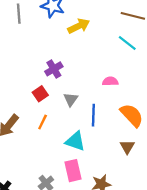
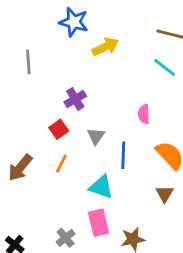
gray line: (19, 14) -> (28, 62), moved
pink semicircle: (110, 81) -> (144, 114), turned -91

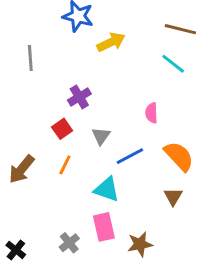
blue line: (123, 155) -> (130, 156), turned 60

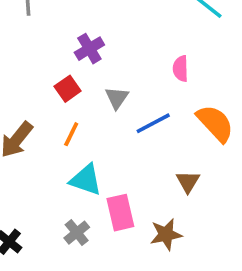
cyan triangle: (107, 189) -> (86, 180), moved
brown triangle: (173, 197) -> (188, 182), moved

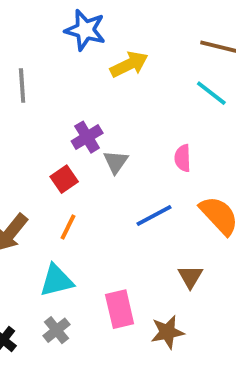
gray triangle: (117, 98) -> (116, 162), moved
cyan triangle: (86, 180) -> (56, 280), moved, turned -33
gray cross: (77, 233) -> (56, 330), moved

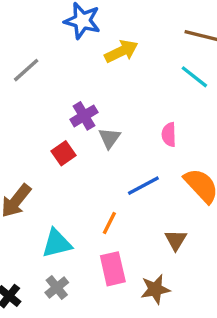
gray line: (22, 85) -> (26, 70), turned 52
orange line: (68, 227) -> (109, 223), moved

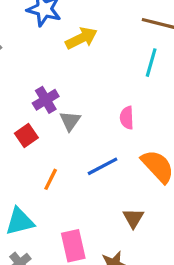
cyan line: (194, 77) -> (151, 63), turned 68
orange line: (109, 223) -> (51, 179), moved

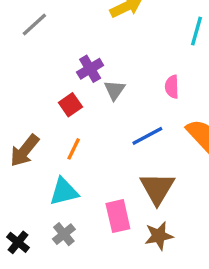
orange line: (51, 179) -> (74, 149), moved
brown triangle: (133, 218) -> (157, 188), moved, size x1.6

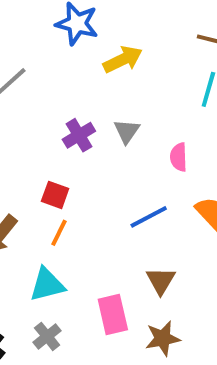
gray triangle: (115, 90) -> (127, 131), moved
red square: (70, 105) -> (55, 195), moved, turned -35
brown triangle: (157, 188) -> (161, 281), size x0.7

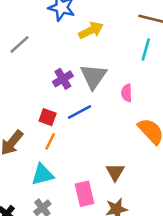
gray triangle: (127, 131) -> (93, 76), size x1.6
blue line: (149, 217) -> (79, 112), moved

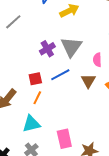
red square: (48, 117) -> (35, 79), turned -32
brown triangle: (115, 172) -> (88, 81), moved

